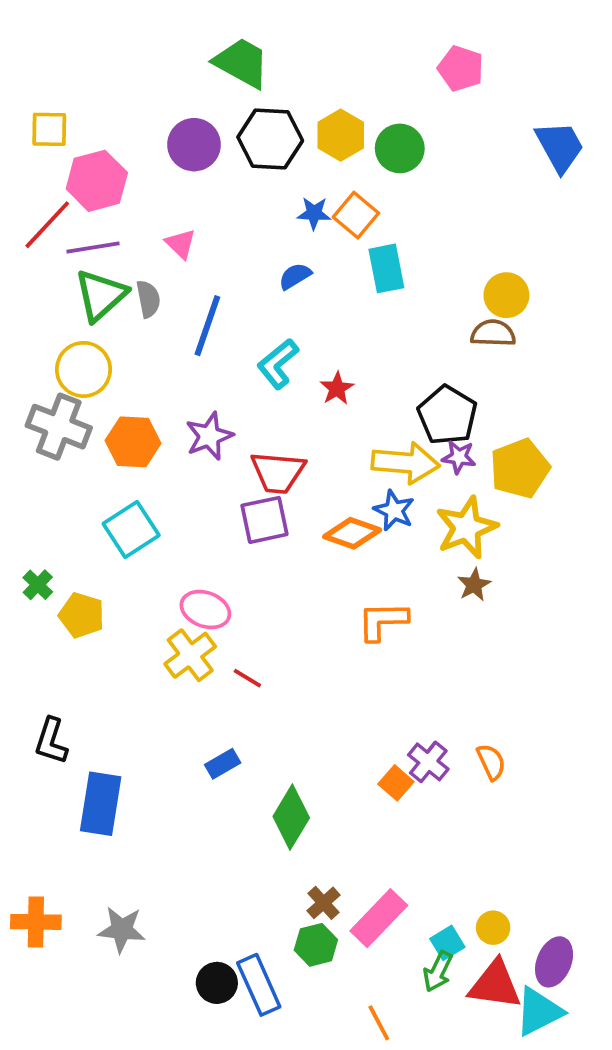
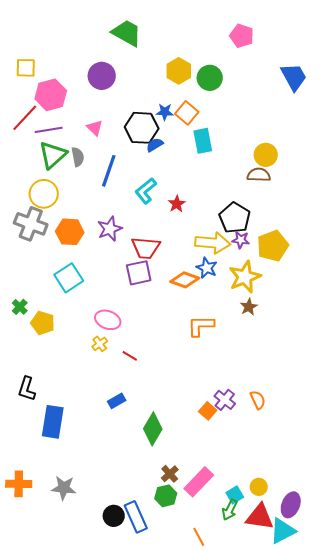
black hexagon: (270, 139) -> (142, 128), moved
yellow cross: (190, 655) -> (100, 344), size x0.6

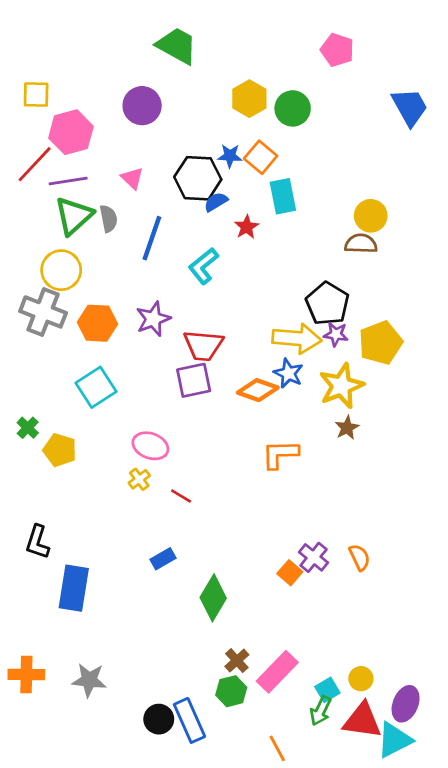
red star: (177, 204) -> (247, 227), moved

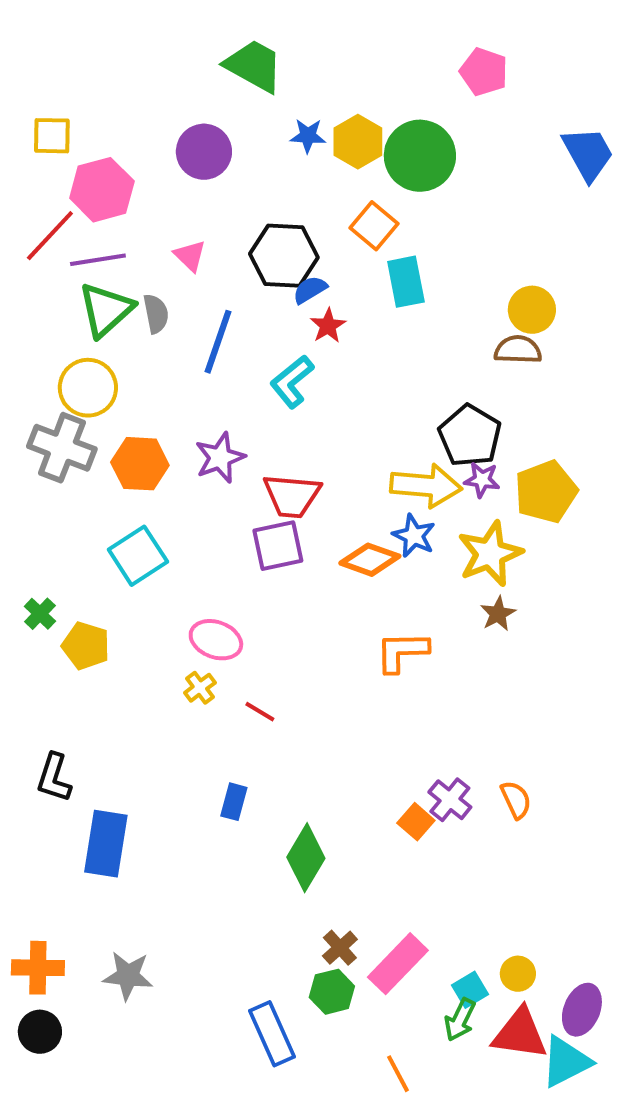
green circle: (293, 108) -> (420, 156), size x1.4
blue star: (230, 156) -> (308, 136), moved
red star: (247, 227) -> (328, 326), moved
blue rectangle: (163, 559) -> (234, 802), turned -45
black circle: (159, 719) -> (40, 1032), moved

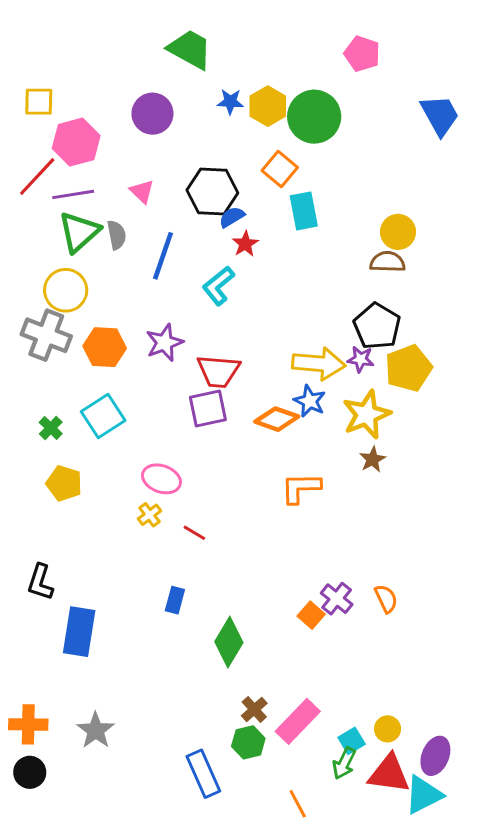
black pentagon: (470, 436) -> (377, 326), moved
green cross: (40, 614) -> (51, 428), moved
gray star: (128, 976) -> (96, 730), turned 30

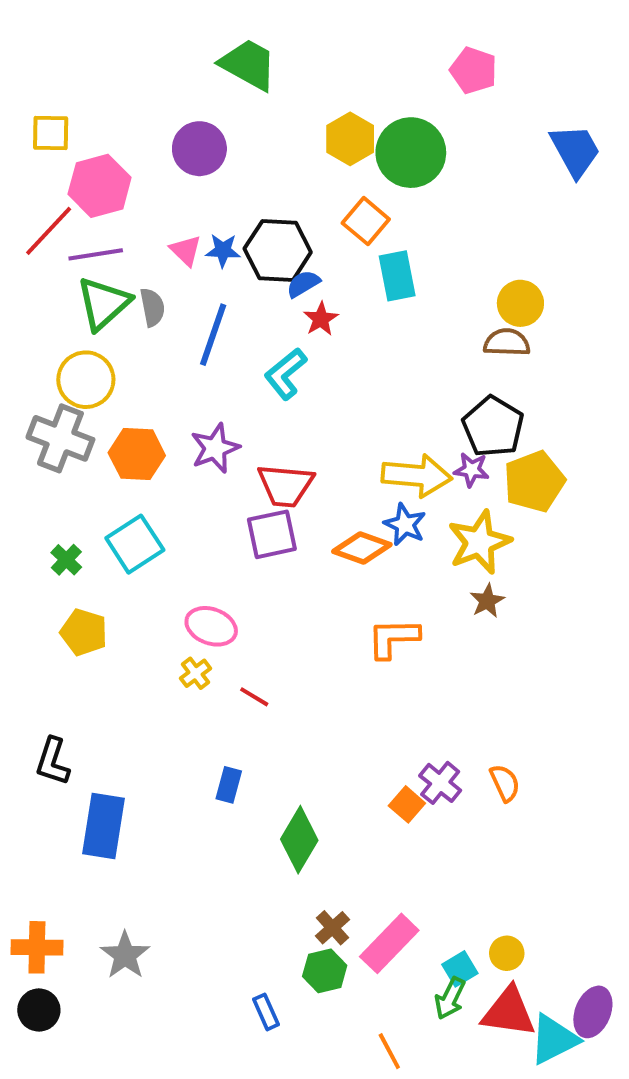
blue star: (230, 102) -> (223, 250), moved
purple ellipse: (435, 756) -> (593, 1012), moved
blue rectangle: (203, 774) -> (266, 1012), size x0.6

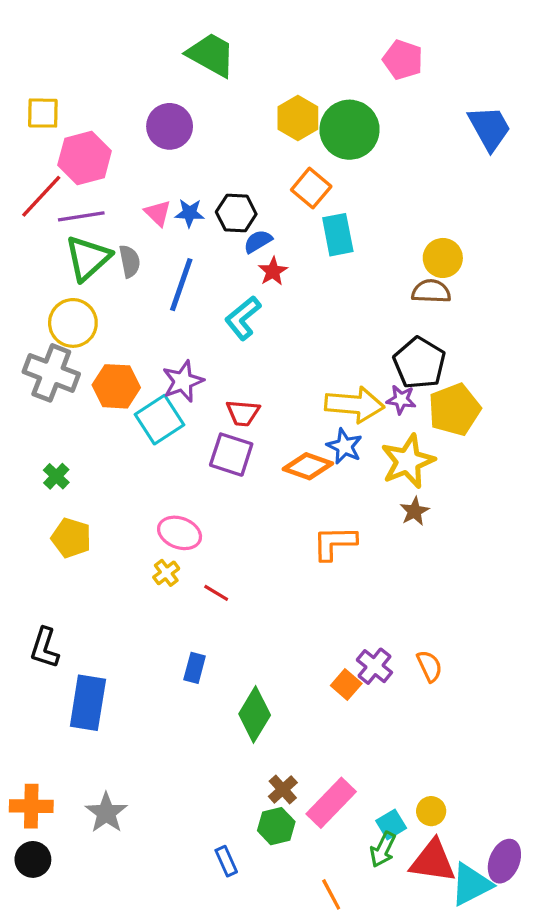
black hexagon: (278, 250) -> (236, 213), size x0.7
red trapezoid: (286, 485) -> (243, 413), size x0.7
purple square: (272, 534) -> (231, 455), turned 30
cyan square: (135, 544) -> (160, 420), moved

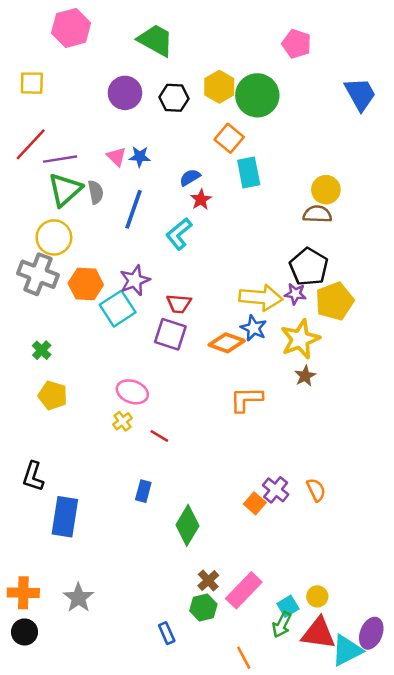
pink hexagon: (85, 158) -> (71, 28), moved
black hexagon: (236, 213) -> (174, 98), moved

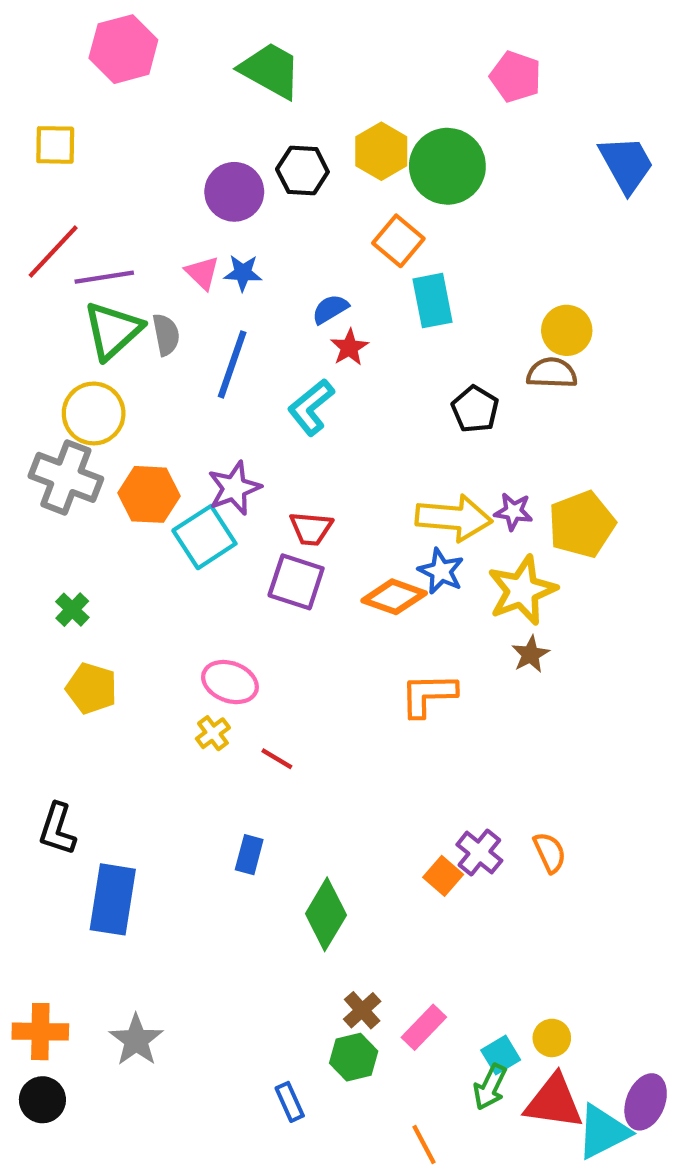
purple circle: (125, 93) -> (234, 192), moved
black pentagon: (309, 267) -> (475, 409), moved, size x0.7
pink rectangle: (244, 590) -> (424, 1027), size x0.7

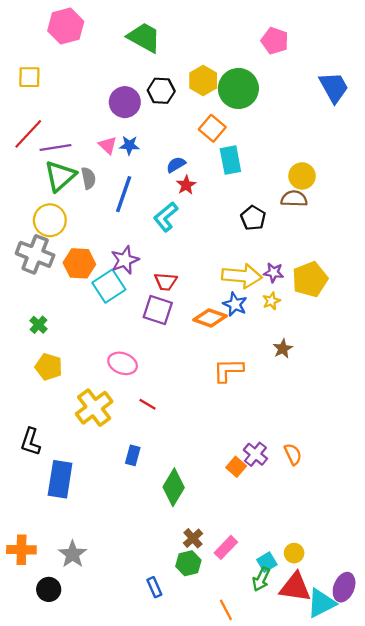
yellow star: (522, 590) -> (271, 301), moved, size x0.5
yellow cross: (213, 733) -> (94, 408), moved, size x2.0
black circle: (42, 1100) -> (49, 589), moved

